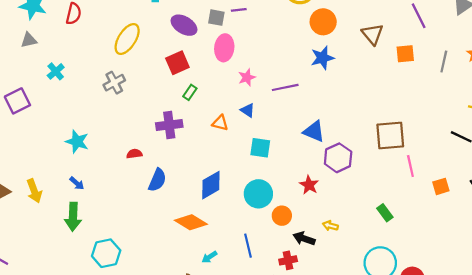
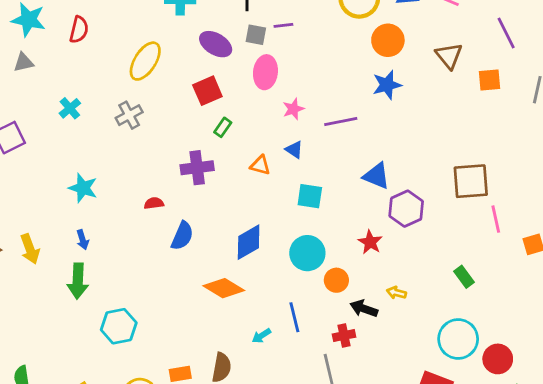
cyan cross: (56, 71) -> (70, 108), moved
blue arrow: (77, 183) -> (83, 240), turned 32
cyan arrow: (209, 257) -> (261, 336), moved

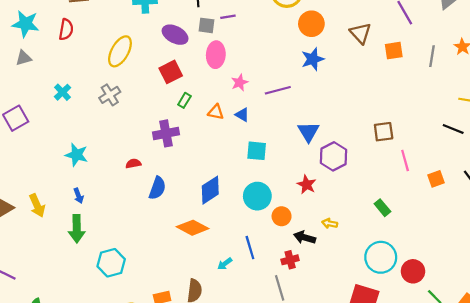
orange triangle: (260, 165) -> (216, 112), moved
blue triangle: (376, 176) -> (308, 132), turned 40
brown square: (471, 181) -> (384, 132), size x0.7

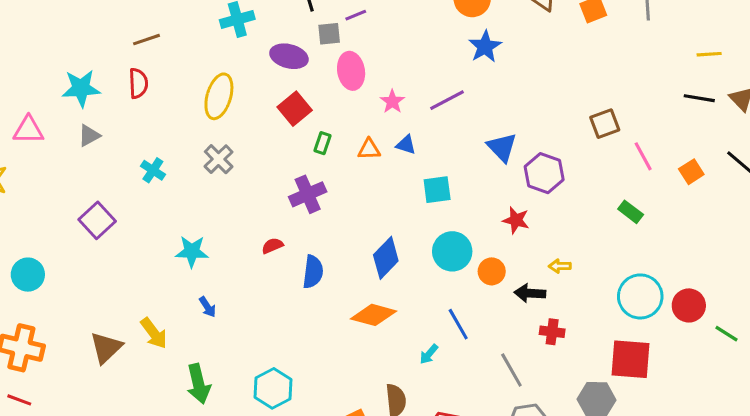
green rectangle: (382, 208) -> (631, 212), moved
green arrow: (77, 229) -> (198, 384), moved
red cross: (290, 260) -> (552, 332), moved, turned 35

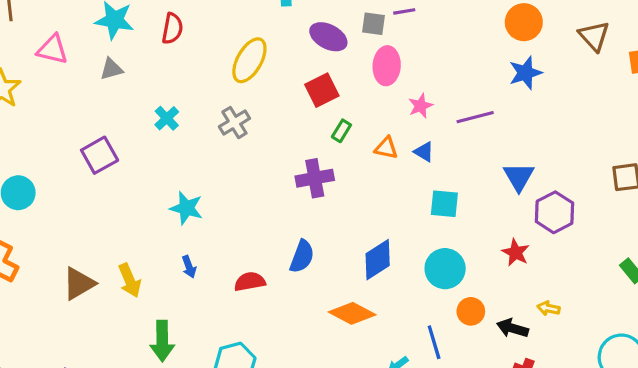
red semicircle: (272, 246) -> (250, 282), moved, size x1.4
orange circle: (492, 271) -> (471, 311), moved

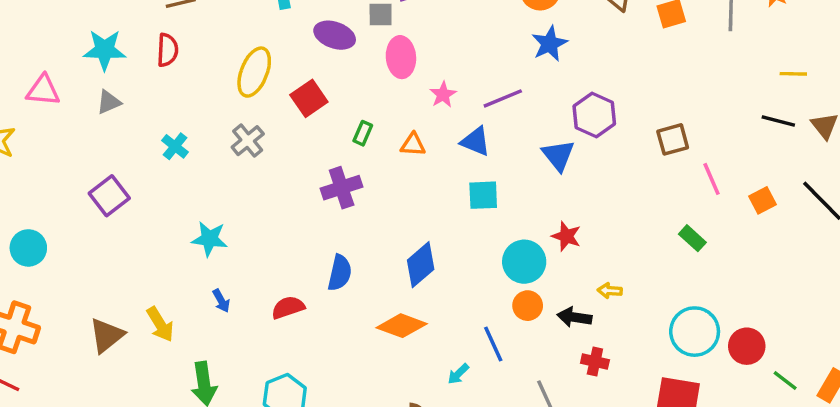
red square: (322, 90) -> (309, 98), moved
blue triangle: (424, 152) -> (476, 141), moved, size x1.4
purple hexagon: (555, 212) -> (594, 115), moved
cyan circle: (445, 269) -> (524, 262), moved

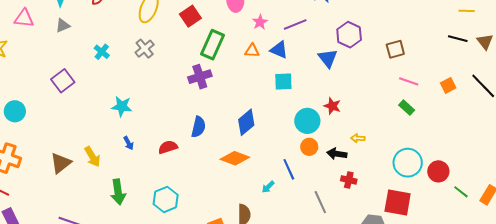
red square: (309, 98) -> (190, 16), moved
green rectangle: (363, 133) -> (212, 45), size x2.0
orange triangle: (413, 145) -> (252, 51), moved
pink line: (711, 179) -> (409, 81), moved, turned -48

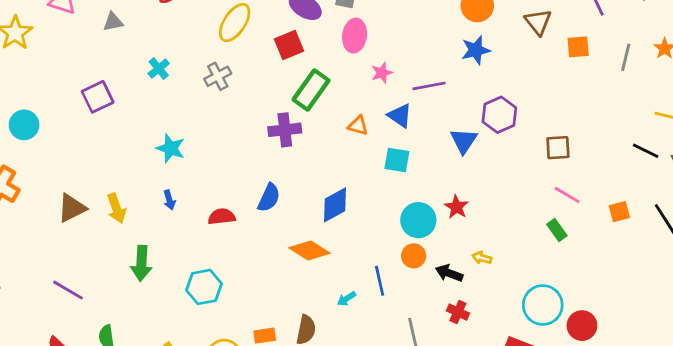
orange triangle: (252, 51) -> (358, 126), moved

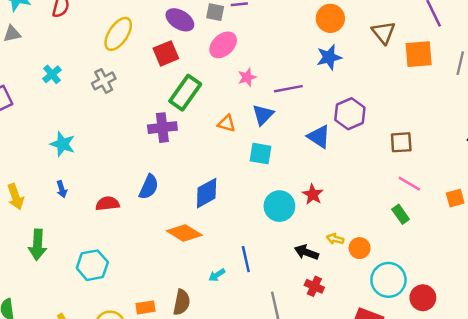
pink ellipse: (355, 36) -> (223, 45), turned 40
orange square: (578, 47) -> (419, 54), size x1.4
blue triangle: (400, 116) -> (263, 115), turned 40
blue triangle: (464, 141) -> (319, 137), turned -30
orange circle: (414, 256) -> (360, 248), moved

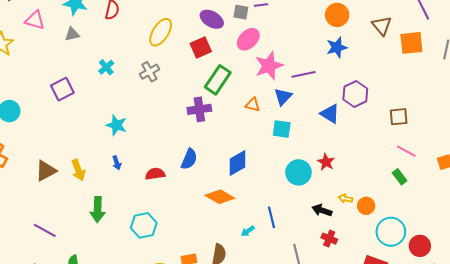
pink star: (247, 77) -> (269, 66), size x1.8

